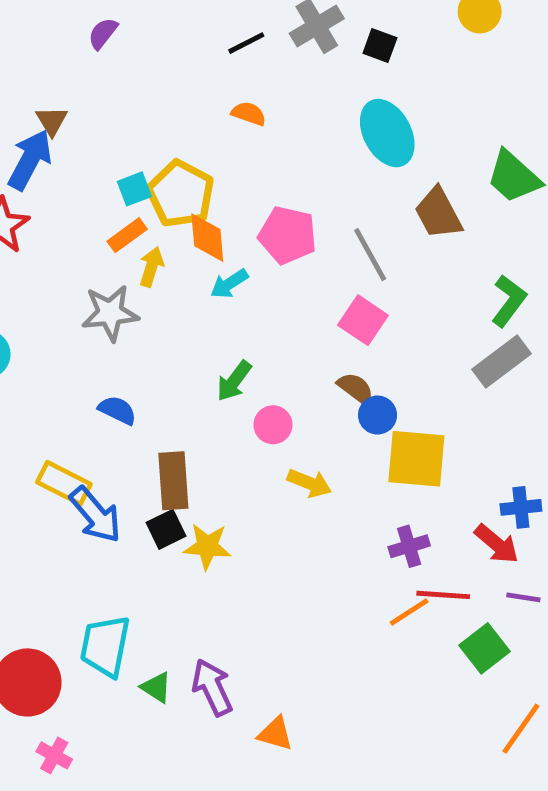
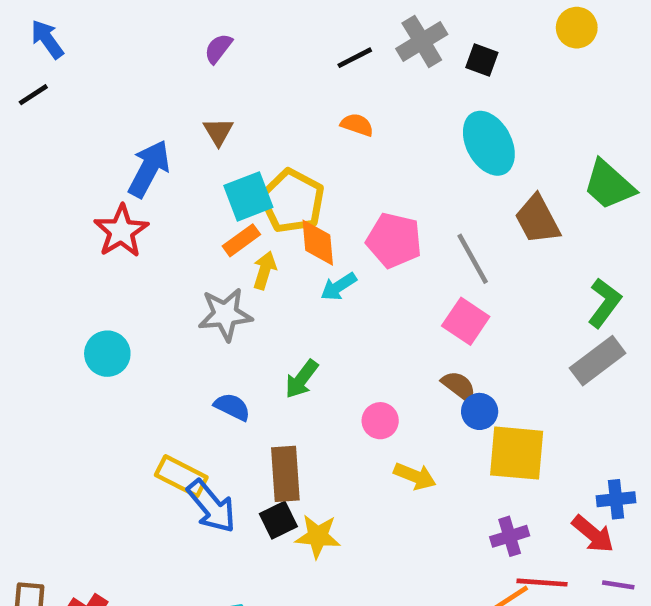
brown triangle: (52, 121) -> (218, 132), moved
cyan square: (134, 189) -> (248, 196), size x1.5
green arrow: (234, 381) -> (302, 379), moved

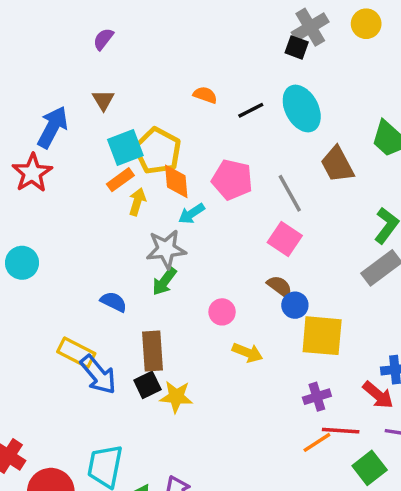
gray cross: (422, 41) -> (310, 27), moved
black line: (355, 58) -> (251, 110), moved
gray star: (225, 314) -> (166, 249), moved

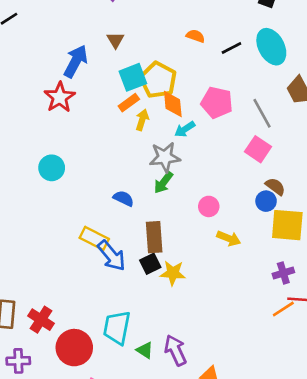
brown semicircle: (280, 287) -> (275, 186), moved

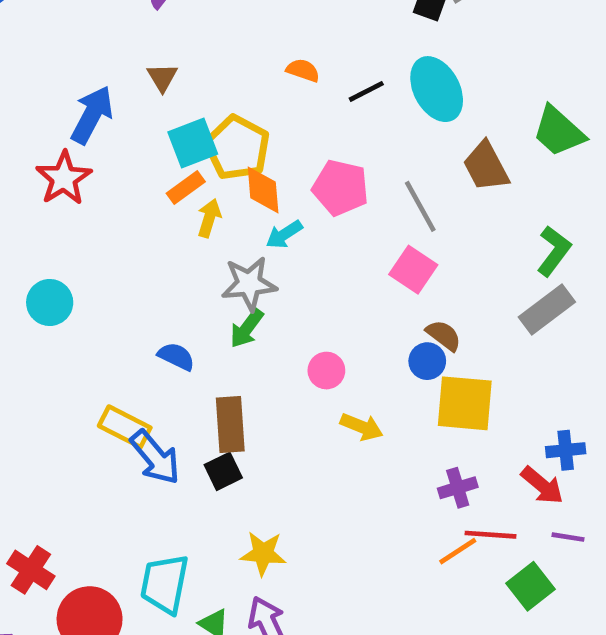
yellow star: (173, 273) -> (263, 553), moved

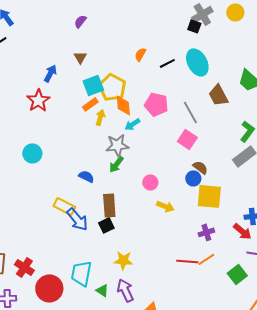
orange semicircle: (303, 70) -> (140, 54), turned -80
blue arrow: (92, 115) -> (50, 73), size x0.7
red line: (491, 535) -> (187, 261), moved

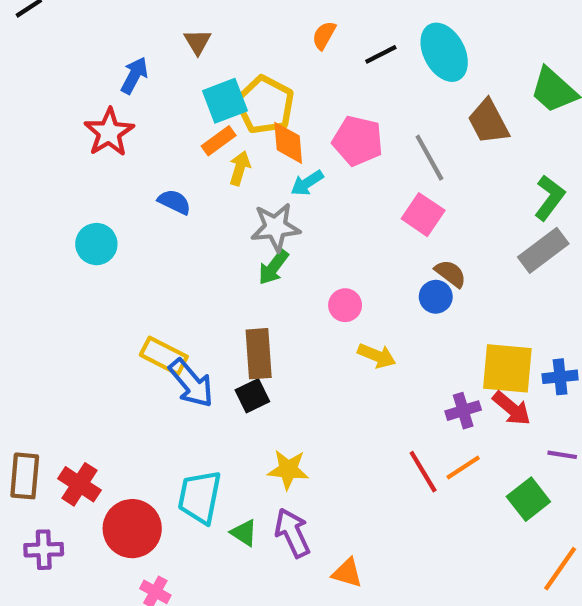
blue semicircle: (86, 176) -> (174, 202), moved
yellow square: (209, 196) -> (507, 368), moved
red arrow: (242, 231) -> (512, 408), moved
red line: (187, 261) -> (423, 472), turned 55

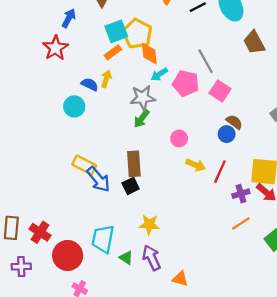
pink pentagon: (358, 141) -> (186, 83), moved
gray line: (429, 158) -> (206, 61), moved
yellow arrow: (240, 168) -> (106, 79), moved
cyan circle: (96, 244) -> (74, 106), moved
red line: (423, 472) -> (220, 172), moved, turned 55

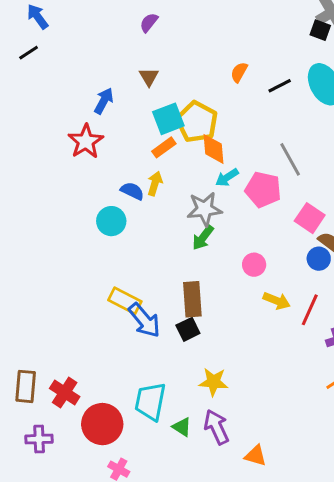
pink square: (220, 91) -> (310, 218), moved

